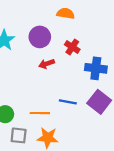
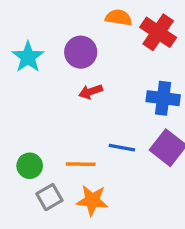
red cross: (72, 47) -> (158, 32), moved, size x1.5
gray square: (19, 135) -> (49, 197), turned -36

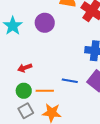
red arrow: (91, 92) -> (25, 68), moved
green circle: (30, 166) -> (24, 91), moved

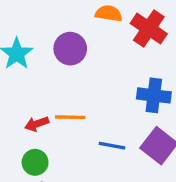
orange line: (45, 91) -> (70, 117), moved

